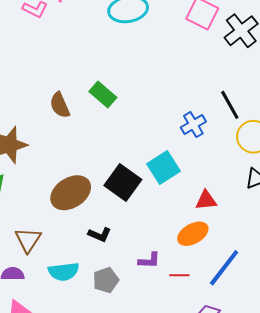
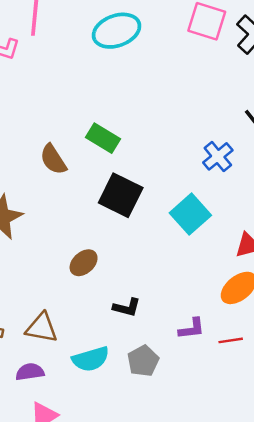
black square: (123, 183) -> (121, 195), moved
brown ellipse: (71, 193) -> (84, 263), size x0.6
brown triangle: (28, 240) -> (42, 328), turned -44

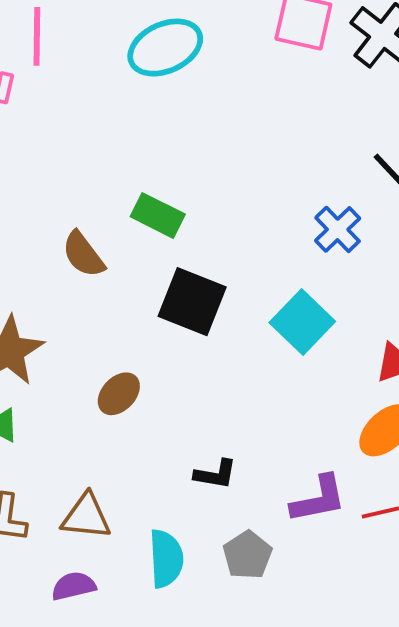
brown ellipse: (84, 263) -> (119, 394), moved
purple L-shape: (192, 329) -> (318, 499), size x1.4
cyan semicircle: (91, 359) -> (166, 559), turned -72

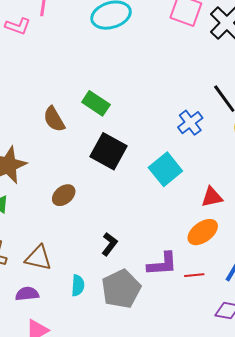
black L-shape: (215, 474) -> (109, 244), turned -70
gray pentagon: (247, 555) -> (121, 289), size x1.5
cyan semicircle: (166, 559) -> (78, 285), size x0.7

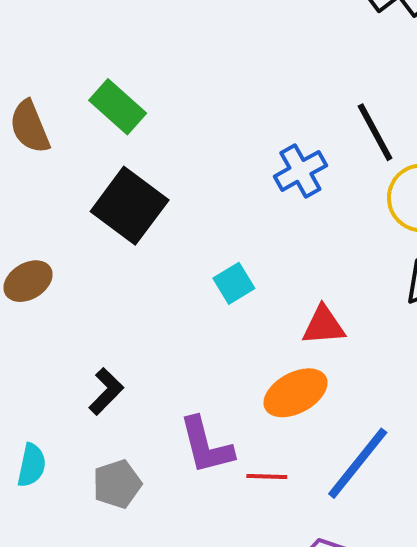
cyan square: (165, 169) -> (234, 283), moved, size x0.6
purple L-shape: (162, 264) -> (206, 446), turned 72
gray pentagon: (121, 289) -> (117, 484), size x0.6

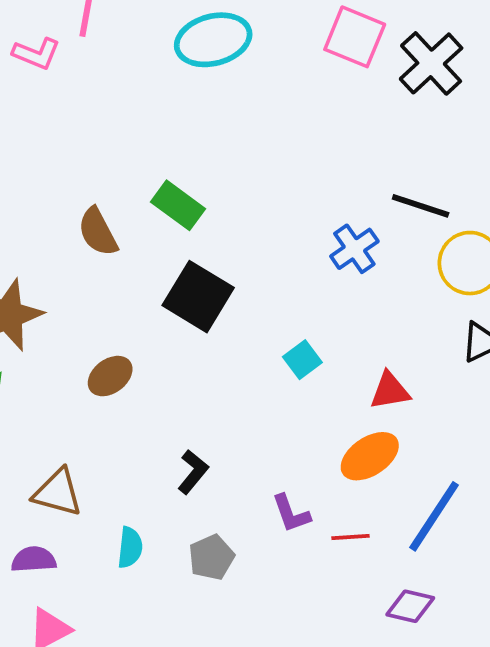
black line: (375, 132) -> (421, 206), turned -38
purple L-shape: (206, 446) -> (291, 513), size x0.7

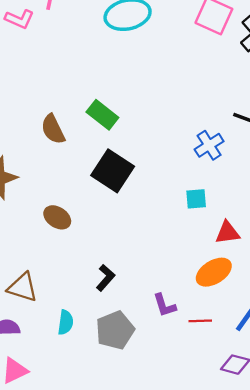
cyan square: (302, 360) -> (196, 199), moved, turned 30
brown ellipse: (110, 376) -> (57, 217), turned 68
gray pentagon: (211, 557) -> (115, 330), size x1.4

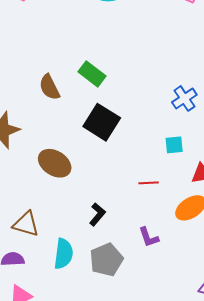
brown ellipse: (57, 217) -> (55, 163), size x1.4
red line: (200, 321) -> (149, 183), moved
cyan semicircle: (66, 322) -> (64, 254), size x1.4

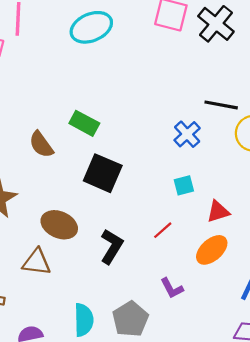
red line: (149, 183) -> (163, 230), turned -30
black L-shape: (97, 214) -> (112, 246), moved, size x1.4
brown triangle: (26, 224) -> (37, 262), moved

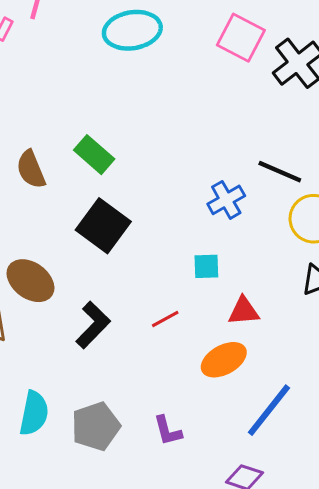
purple L-shape: (172, 288) -> (168, 431), moved

